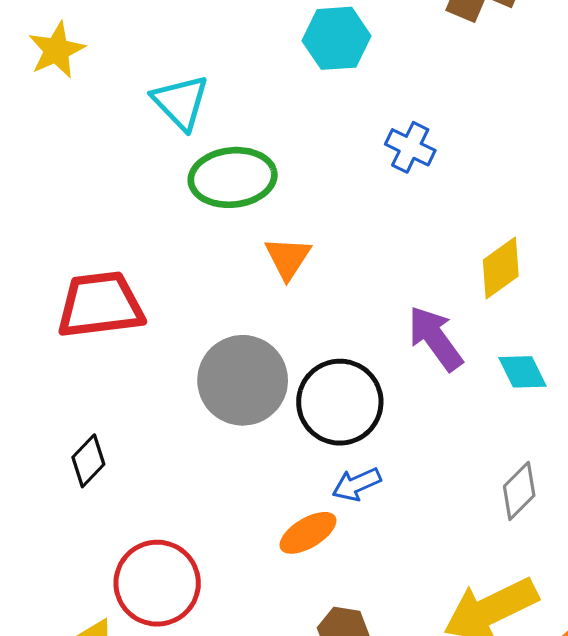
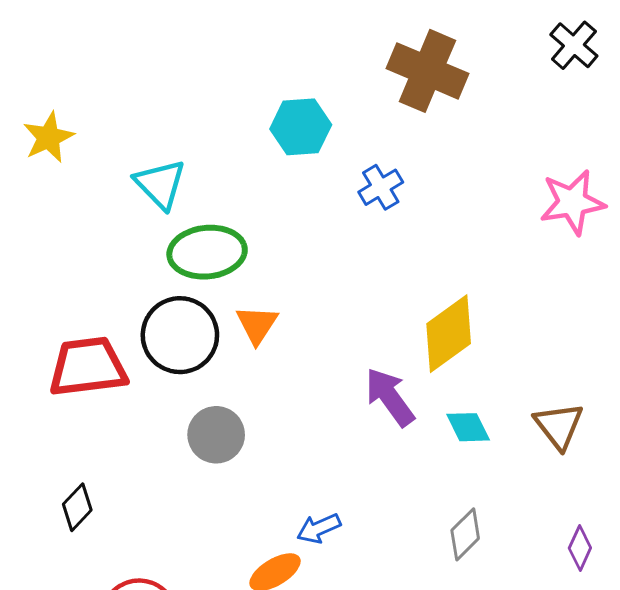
blue cross: (410, 147) -> (381, 187), moved, turned 33
yellow diamond: (501, 268) -> (449, 334), size x1.4
gray circle: (243, 380) -> (216, 435), size x0.7
black circle: (340, 402) -> (180, 335), moved

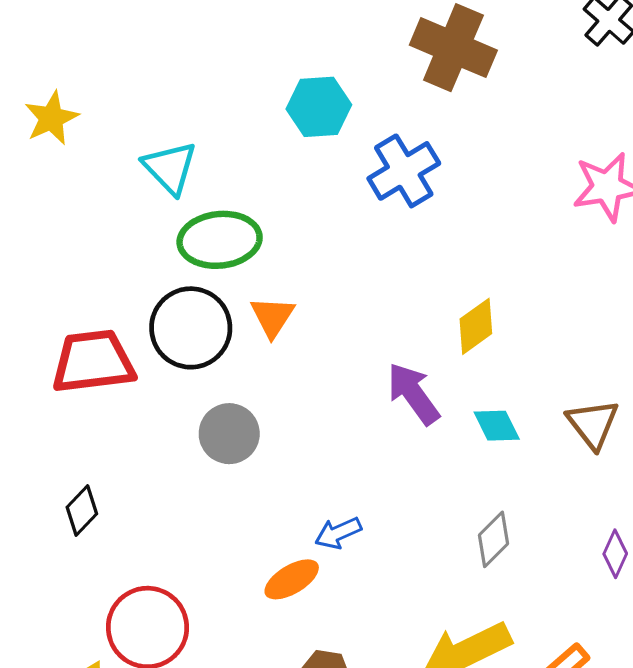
blue cross: (381, 187) -> (404, 171), size x1.5
yellow diamond: (449, 334) -> (476, 326), size x0.7

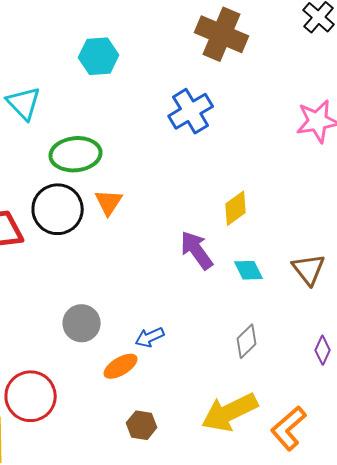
cyan hexagon: (319, 107) -> (99, 56), moved
cyan triangle: (170, 168) -> (24, 103), moved
gray circle: (229, 434) -> (82, 323), moved

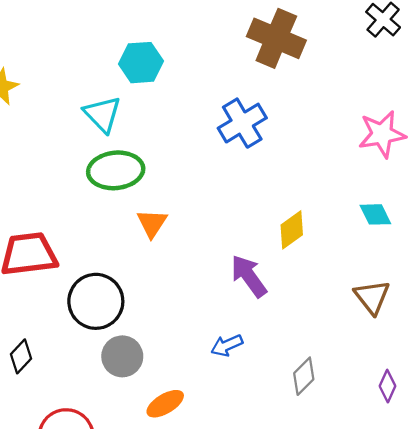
cyan triangle: (24, 103) -> (102, 114), moved
black circle: (58, 209) -> (96, 301), moved
cyan diamond: (249, 270) -> (375, 214), moved
blue arrow: (150, 337) -> (227, 345), moved

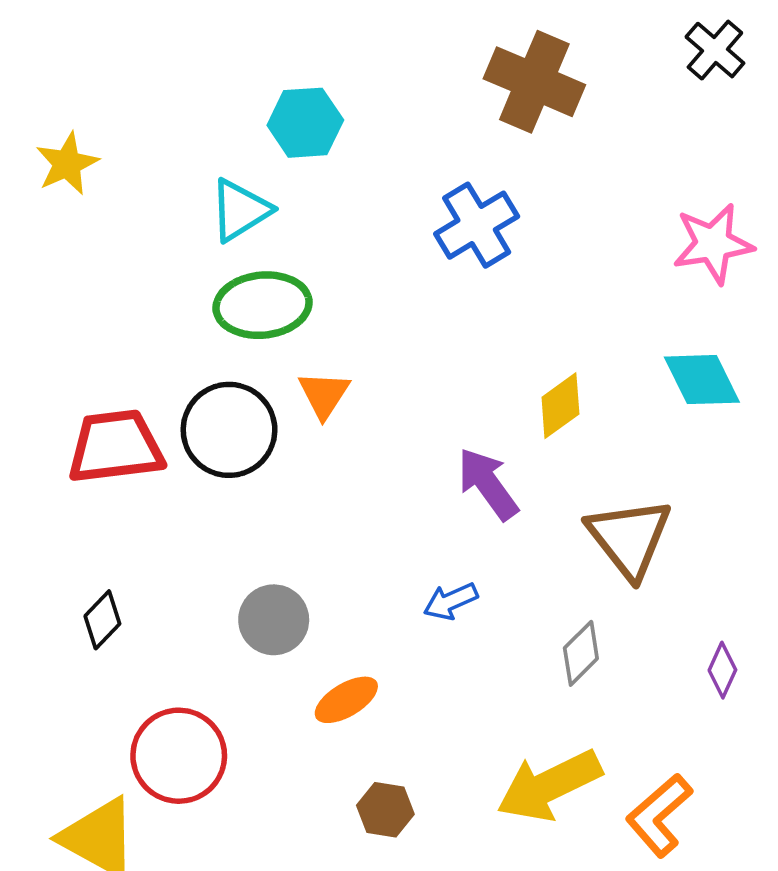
cyan triangle: (102, 114) -> (240, 210), turned 42
cyan diamond: (375, 214) -> (702, 380), size x1.4
brown triangle: (372, 297) -> (629, 538), moved, size x1.4
black circle: (96, 301) -> (229, 430), moved

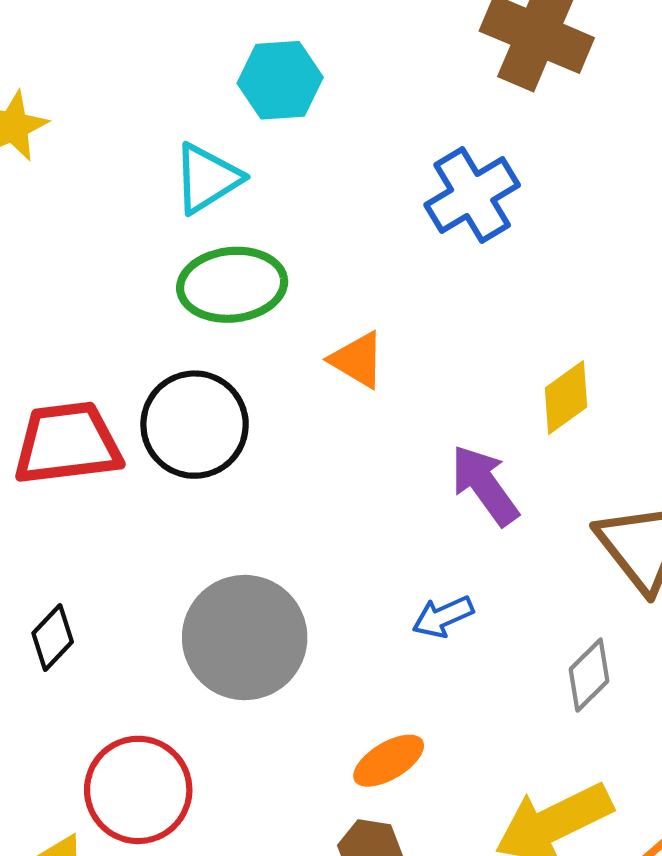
orange triangle: (324, 395) -> (357, 360), moved, turned -32
gray circle: (274, 620) -> (245, 638), size x1.6
orange ellipse: (346, 700) -> (389, 761), moved

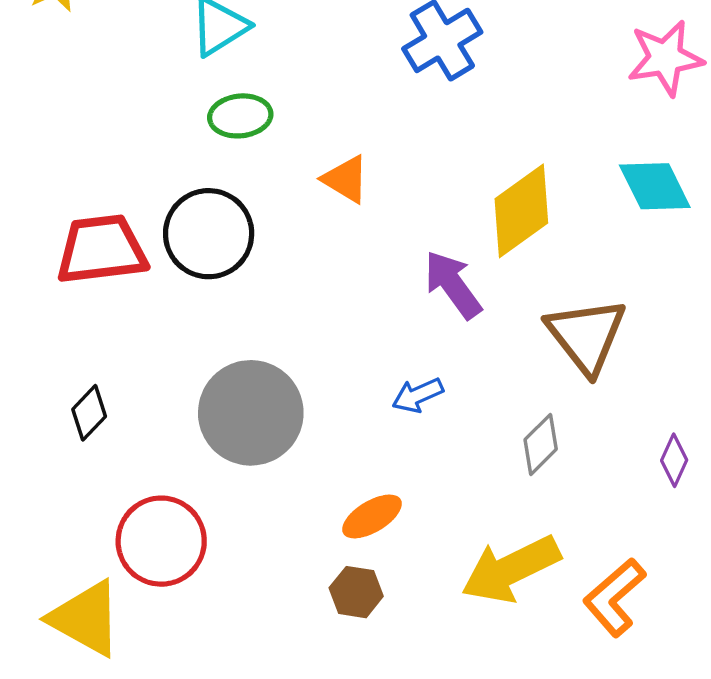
green ellipse: (232, 285) -> (240, 116), size x0.7
yellow diamond: (566, 397) -> (521, 211), size x1.5

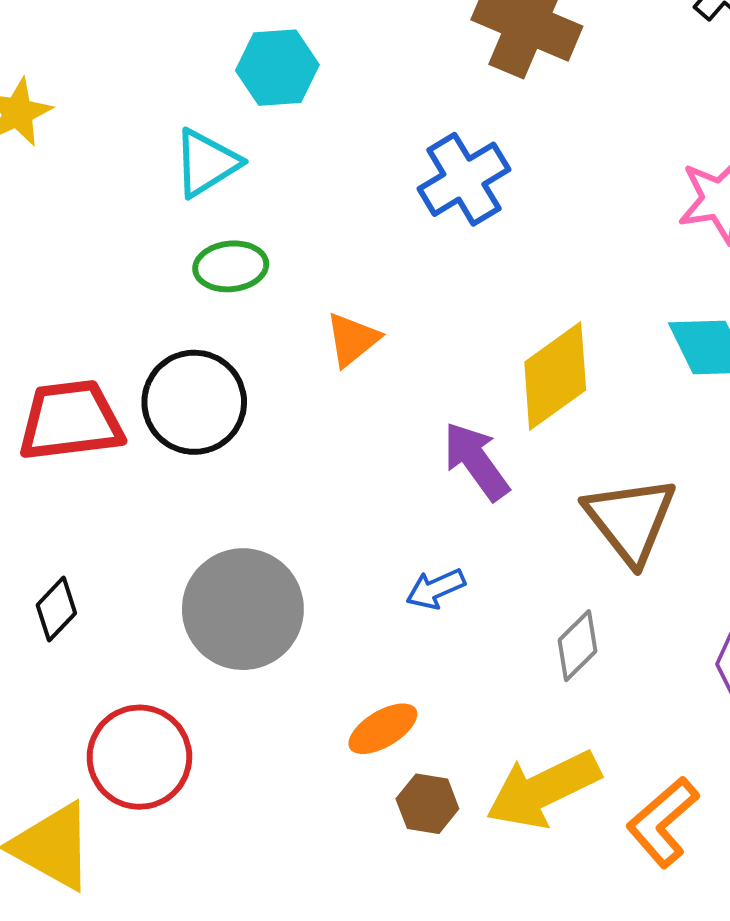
orange triangle: (346, 179) -> (352, 339), turned 50
brown hexagon: (356, 592) -> (427, 804), moved

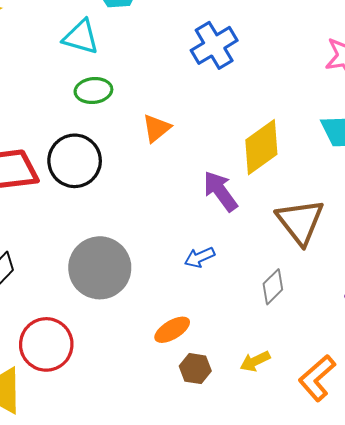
cyan triangle: (206, 163) -> (81, 37), turned 48
yellow arrow: (543, 790) -> (255, 361), size x0.5

